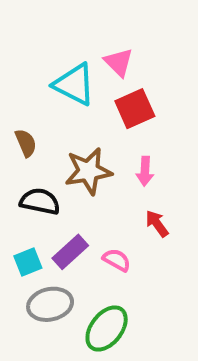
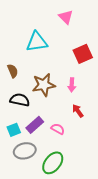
pink triangle: (119, 62) -> (66, 17), moved
cyan triangle: (74, 84) -> (37, 42), turned -35
red square: (135, 109) -> (83, 54), moved

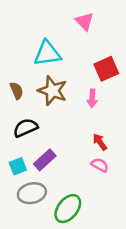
brown star: (44, 85) -> (52, 91), moved, turned 30
pink arrow: (72, 85) -> (92, 98), moved
black semicircle: (20, 100) -> (25, 128), turned -36
pink semicircle: (58, 129) -> (100, 165), moved

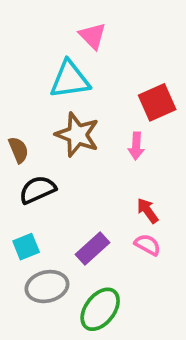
pink triangle: (84, 21) -> (93, 36), moved
brown semicircle: (17, 91) -> (18, 150), moved
purple rectangle: (45, 160) -> (93, 249), moved

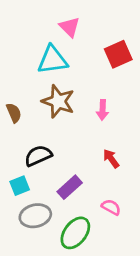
red square: (157, 102) -> (118, 54), moved
black semicircle: (37, 190) -> (38, 156), moved
pink semicircle: (148, 245) -> (111, 207), moved

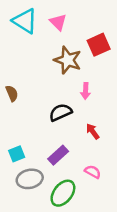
cyan triangle: (52, 60) -> (25, 21), moved, turned 40
brown star: (58, 101) -> (68, 60), moved
black semicircle: (38, 156) -> (61, 112), moved

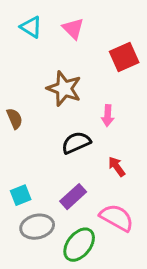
cyan triangle: (25, 21) -> (31, 27), size x0.7
brown star: (68, 60) -> (64, 89), moved
pink semicircle: (93, 172) -> (117, 218), size x1.6

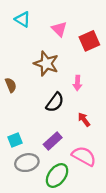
pink triangle: (73, 28) -> (59, 29), moved
black semicircle: (76, 143) -> (55, 102), turned 150

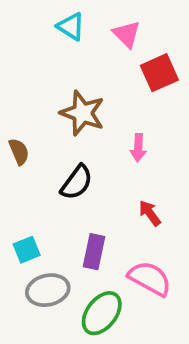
cyan triangle: (23, 19) -> (71, 26), moved
pink triangle: (59, 29) -> (127, 34), moved
black semicircle: (55, 102) -> (77, 182), moved
purple rectangle: (53, 141) -> (94, 252), turned -36

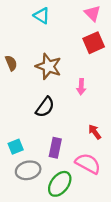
pink triangle: (127, 34) -> (92, 13), moved
brown semicircle: (19, 152) -> (11, 63), moved
red arrow: (150, 213) -> (95, 132), moved

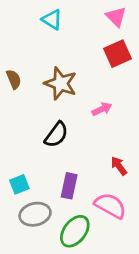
pink arrow: (81, 87) -> (102, 109), turned -119

